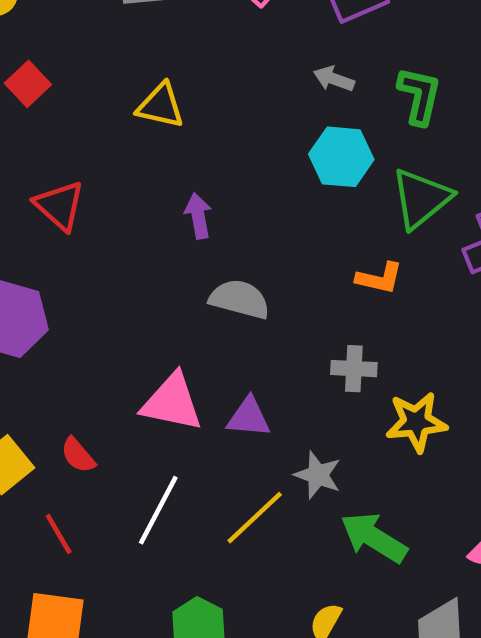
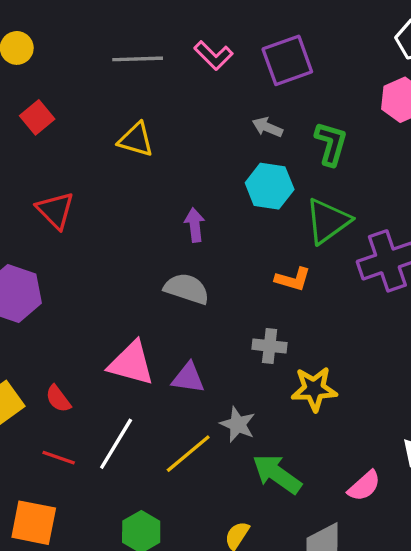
purple arrow: (198, 216) -> (195, 225), moved
red line: (59, 534) -> (59, 458), moved, turned -44

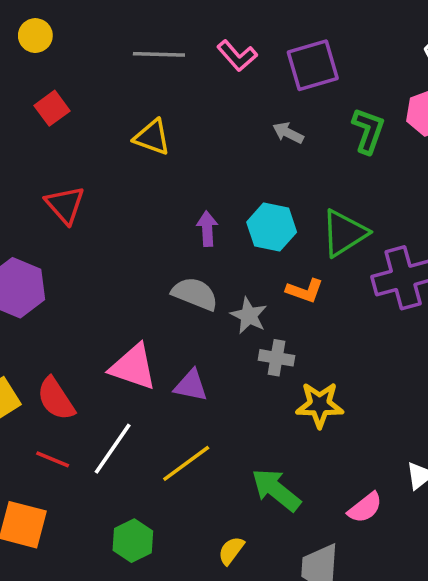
green L-shape: (331, 144) -> (368, 131), moved
cyan hexagon: (270, 186) -> (272, 227), moved
red semicircle: (58, 399) -> (56, 399), size x1.5
gray star: (238, 424) -> (249, 316), moved

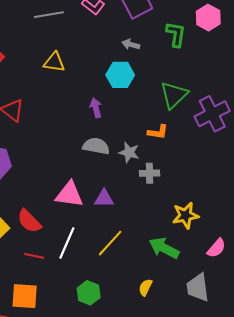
cyan hexagon: (272, 227) -> (120, 75), moved
yellow star: (320, 405) -> (186, 215), moved

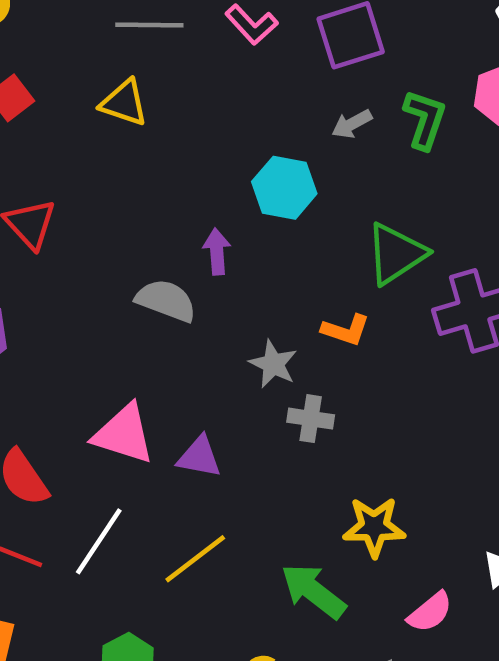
gray arrow: (131, 44) -> (352, 124), moved, turned -54
yellow triangle: (54, 62) -> (124, 103), moved
gray semicircle: (96, 146) -> (166, 301), moved

